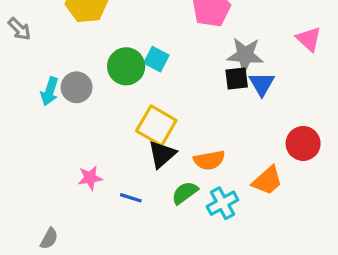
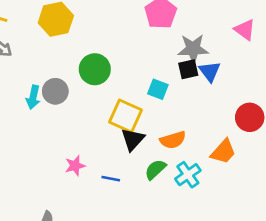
cyan square: (156, 59) -> (158, 89), moved

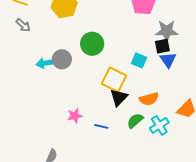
blue triangle: (210, 71) -> (168, 60), moved
cyan arrow: (33, 97) -> (45, 63), turned 66

